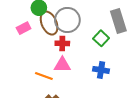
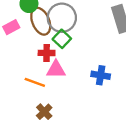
green square: (101, 38) -> (62, 39), moved
red cross: (62, 43) -> (47, 53), moved

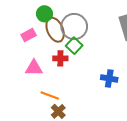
pink triangle: (56, 69) -> (34, 68), moved
orange line: (35, 82) -> (50, 95), moved

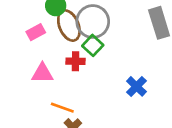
blue cross: (109, 79) -> (136, 86), turned 35

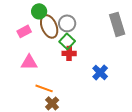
gray circle: (93, 22) -> (67, 23), size x0.7
red cross: (76, 61) -> (69, 53), moved

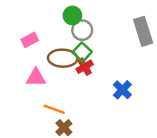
green circle: (39, 11) -> (72, 15), moved
brown ellipse: (49, 26) -> (63, 58), moved, turned -65
red cross: (69, 53) -> (85, 67), turned -32

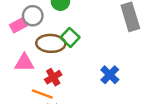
gray circle: (82, 30) -> (33, 16), moved
red cross: (85, 67) -> (53, 77), moved

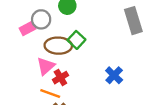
pink triangle: (24, 63) -> (46, 66), moved, turned -42

